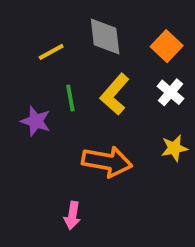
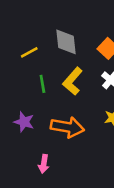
purple star: (36, 121) -> (24, 122), moved

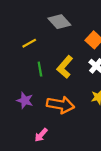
gray diamond: (66, 42) -> (59, 22), moved, turned -35
pink arrow: (44, 164) -> (41, 135), turned 32

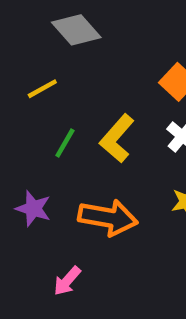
gray diamond: (59, 22) -> (76, 30), moved
green line: (40, 69) -> (65, 143), turned 40

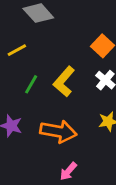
pink arrow: (67, 281) -> (68, 171), moved

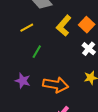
yellow L-shape: (64, 82) -> (64, 26), moved

